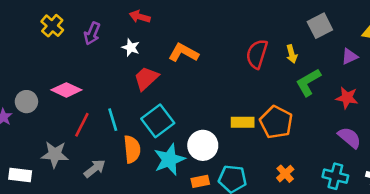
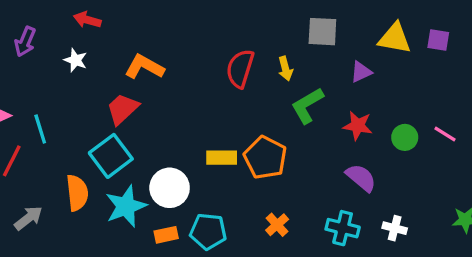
gray square: (320, 26) -> (322, 32), turned 30
red trapezoid: (146, 78) -> (123, 109), moved
cyan line: (113, 120) -> (40, 129), moved

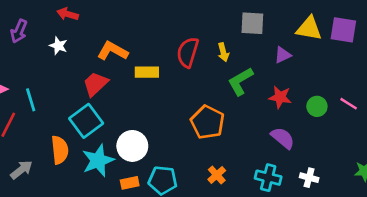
purple square: (438, 40) -> (343, 30), size x1.5
yellow rectangle: (222, 158) -> (147, 72), moved

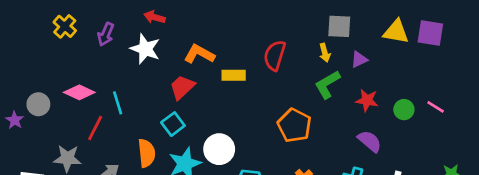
white star: (58, 46) -> (145, 49), size x1.6
yellow arrow: (223, 52) -> (325, 53), moved
purple triangle: (283, 55) -> (359, 59), moved
cyan square: (86, 121) -> (173, 124), size x0.7

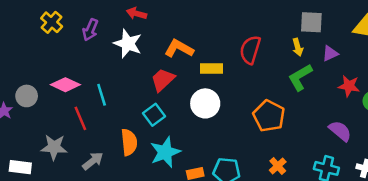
red star: (367, 100) -> (349, 86), moved
red line: (95, 128) -> (80, 118), turned -50
white circle: (219, 149) -> (205, 103), moved

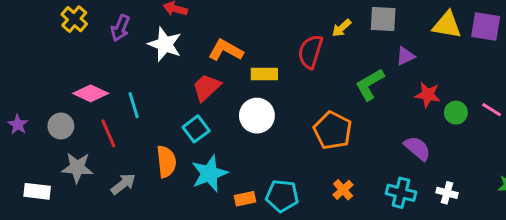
yellow arrow: (298, 47) -> (342, 28), moved, turned 63
gray circle: (27, 96) -> (61, 126), moved

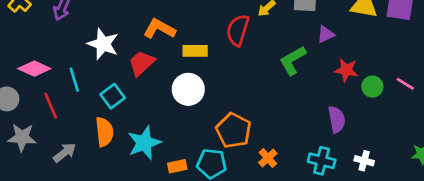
white star: (165, 44) -> (103, 44), moved
cyan square: (196, 129) -> (113, 96), moved
orange pentagon: (333, 130) -> (234, 131), moved
purple semicircle: (417, 148) -> (337, 120), turned 40

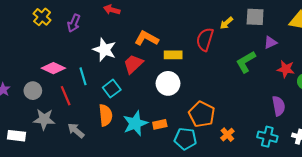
gray arrow: (65, 152) -> (76, 131), turned -102
orange rectangle: (177, 166) -> (160, 124), moved

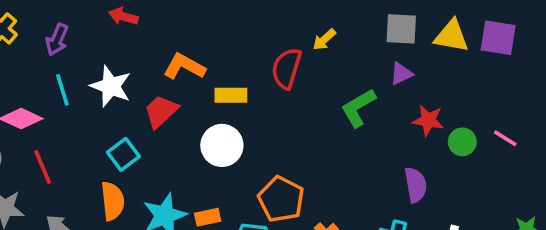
gray square: (255, 17) -> (401, 29), moved
cyan line: (83, 76) -> (62, 90), moved

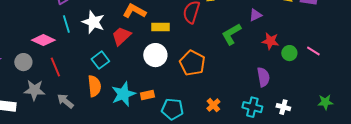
orange pentagon: (281, 199) -> (192, 63), moved

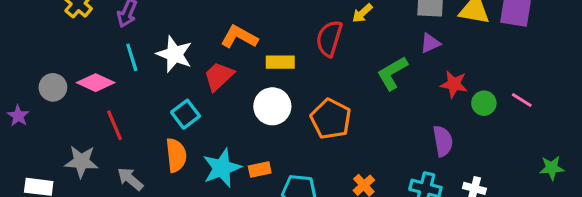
gray circle: (23, 62) -> (53, 87), moved
green star: (325, 102) -> (552, 168), moved

